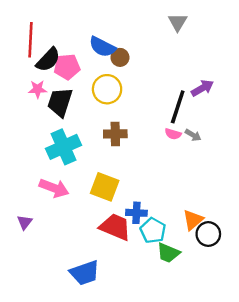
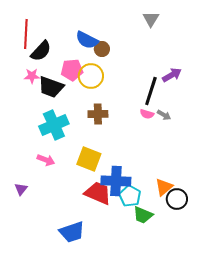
pink pentagon: (67, 67) -> (72, 70), moved
black trapezoid: (60, 102) -> (51, 87), turned -88
pink arrow: (54, 188) -> (46, 160), size x0.7
blue cross: (136, 213) -> (116, 181), size x1.6

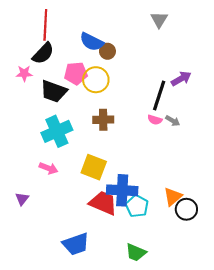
red line: (26, 34) -> (45, 25), moved
pink star: (32, 76) -> (24, 73), moved
green trapezoid: (143, 215) -> (136, 252), moved

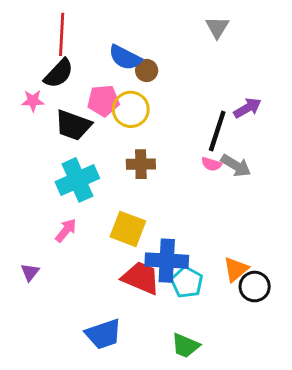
gray arrow: (173, 121) -> (236, 166), size x1.5
pink arrow: (48, 168) -> (66, 230), turned -72

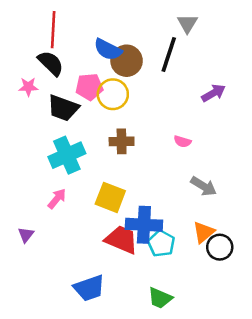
brown circle: (147, 70) -> (127, 61), size x1.6
black semicircle: (59, 73) -> (51, 63), turned -88
black line: (217, 131) -> (169, 54), moved
gray arrow: (236, 166) -> (204, 186), moved

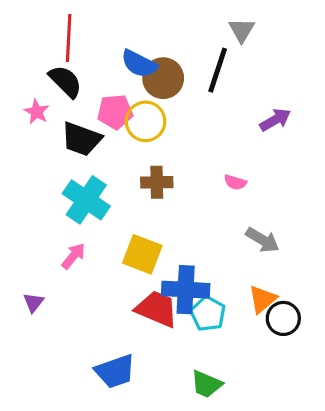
pink star: (28, 87) -> (37, 112), turned 30
cyan cross: (67, 155) -> (86, 200), turned -32

